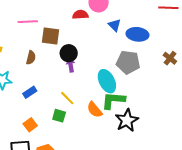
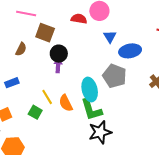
blue ellipse: (137, 34) -> (130, 51), turned -30
green L-shape: (113, 100) -> (91, 110), turned -125
orange semicircle: (95, 110) -> (66, 103), moved

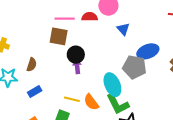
pink line: (26, 13) -> (65, 19), moved
brown semicircle: (21, 49) -> (32, 65), moved
blue ellipse: (130, 51) -> (148, 51), moved
yellow line: (47, 97) -> (72, 99), turned -35

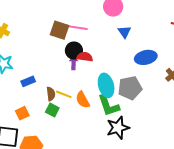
red semicircle: (90, 17) -> (85, 57), moved
pink line: (65, 19) -> (78, 28), moved
brown semicircle: (32, 65) -> (51, 94), moved, turned -32
gray pentagon: (135, 67) -> (130, 88), moved, turned -30

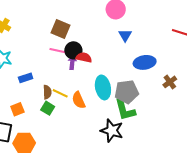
pink line: (78, 28) -> (59, 51), moved
green L-shape: (108, 105) -> (125, 110), moved
black star: (118, 128) -> (112, 131), turned 30

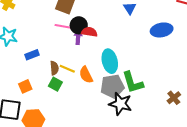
blue ellipse: (145, 62) -> (162, 30), moved
brown cross: (170, 82) -> (174, 98), moved
gray pentagon: (127, 92) -> (112, 86), moved

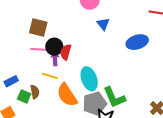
red semicircle: (89, 32) -> (66, 52), turned -77
yellow line: (67, 69) -> (50, 76), moved
orange semicircle: (86, 75) -> (67, 95), size x1.4
green square: (55, 84) -> (24, 96), moved

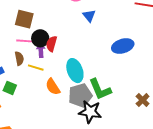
blue ellipse: (137, 42) -> (123, 46), moved
brown semicircle: (35, 92) -> (19, 58), moved
orange semicircle: (67, 95) -> (53, 87), size x0.7

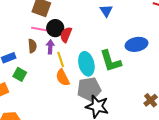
purple arrow: (41, 50) -> (50, 47), moved
yellow line: (36, 68) -> (61, 59), moved, turned 49
green L-shape: (100, 89) -> (111, 61), moved

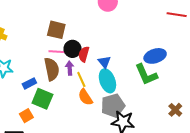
blue triangle: (106, 11) -> (104, 62), moved
brown semicircle: (32, 46) -> (52, 69), size x1.6
green L-shape: (111, 61) -> (146, 75), moved
green square: (20, 74) -> (42, 99), size x1.5

